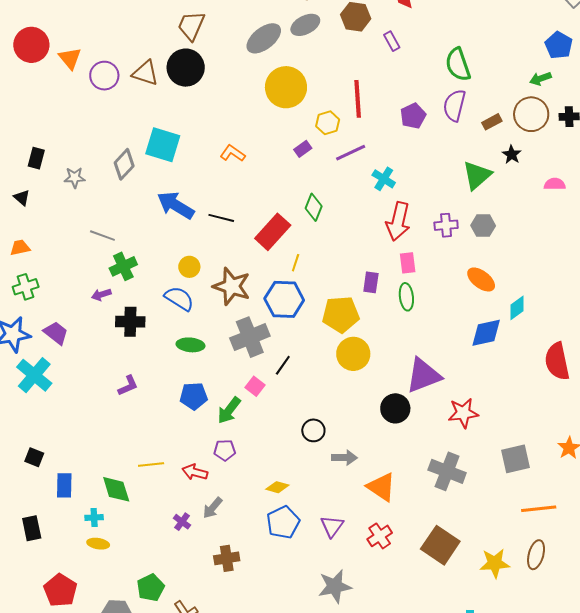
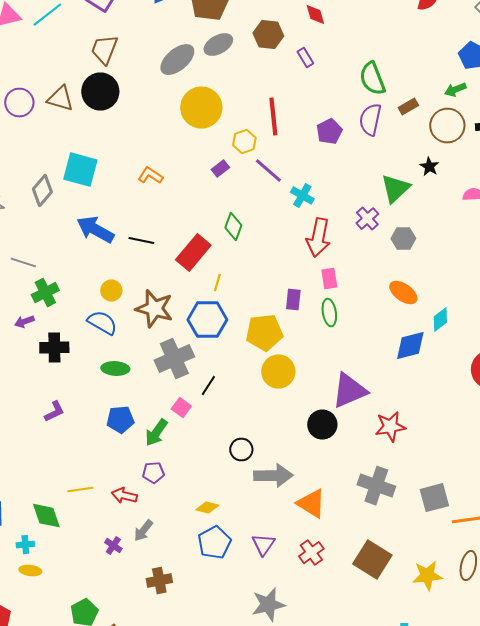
brown rectangle: (492, 122) -> (408, 107), moved
purple line: (351, 153) -> (268, 171), turned 68
purple cross: (446, 225) -> (367, 219), moved, turned -35
gray arrow: (344, 458) -> (273, 476), size x1.5
gray square: (516, 459) -> (434, 498), moved

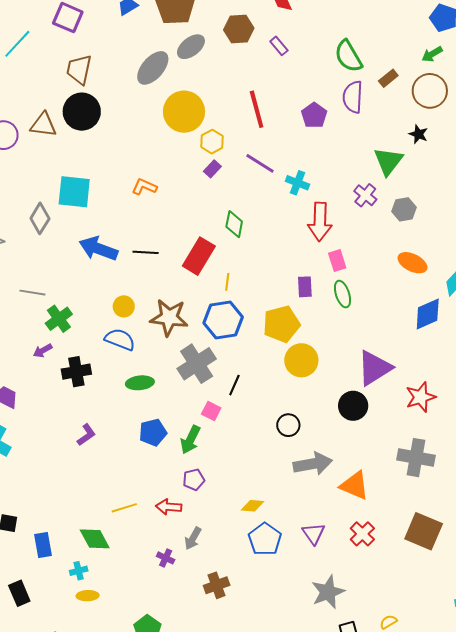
yellow hexagon: (244, 142) -> (212, 142), moved
black circle: (241, 450) -> (288, 425), moved

